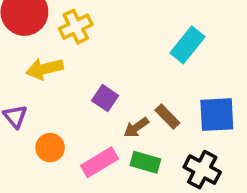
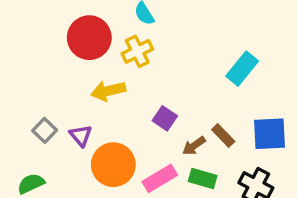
orange circle: (50, 148) -> (113, 165), size x1.6

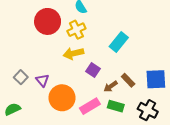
cyan rectangle: (242, 69) -> (119, 42), moved
yellow arrow: (108, 91) -> (73, 53), moved

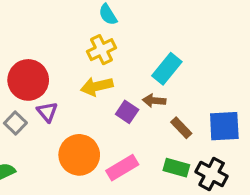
red circle: (48, 21) -> (28, 80), moved
purple triangle: (42, 80) -> (47, 112), moved
brown arrow: (111, 86) -> (154, 101), moved, turned 40
green rectangle: (116, 106) -> (176, 168), moved

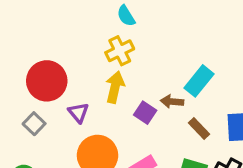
cyan rectangle: (167, 69) -> (199, 81), moved
yellow arrow: (97, 86) -> (115, 87), turned 116
purple triangle: (47, 112) -> (78, 113), moved

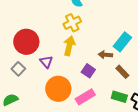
purple square: (145, 113) -> (88, 71), moved

